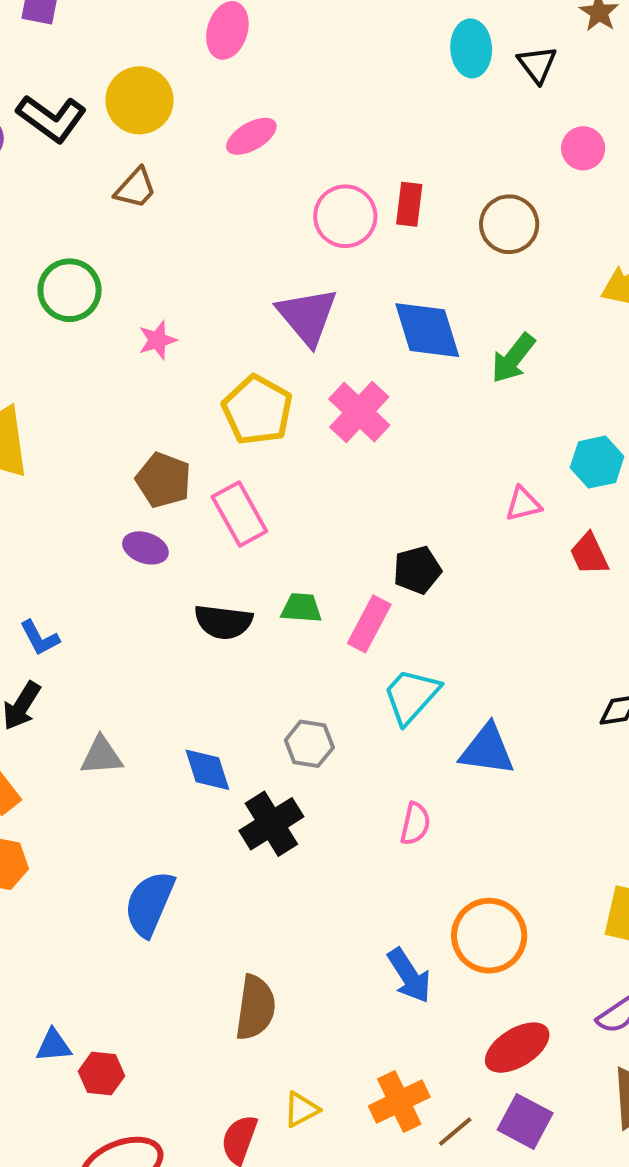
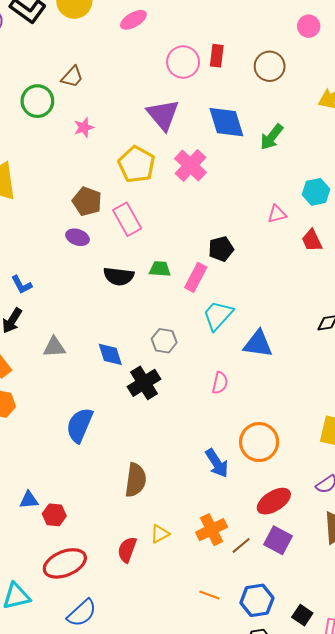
brown trapezoid: (135, 188) -> (72, 77), moved

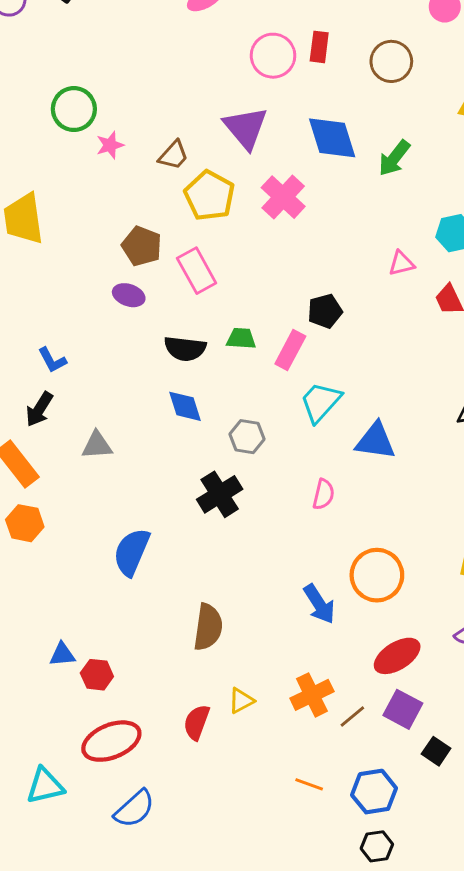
brown trapezoid: (72, 77) -> (173, 155), moved
pink star: (84, 127) -> (110, 145), moved
blue diamond: (110, 354) -> (185, 406), moved
black square: (302, 615) -> (436, 751), moved

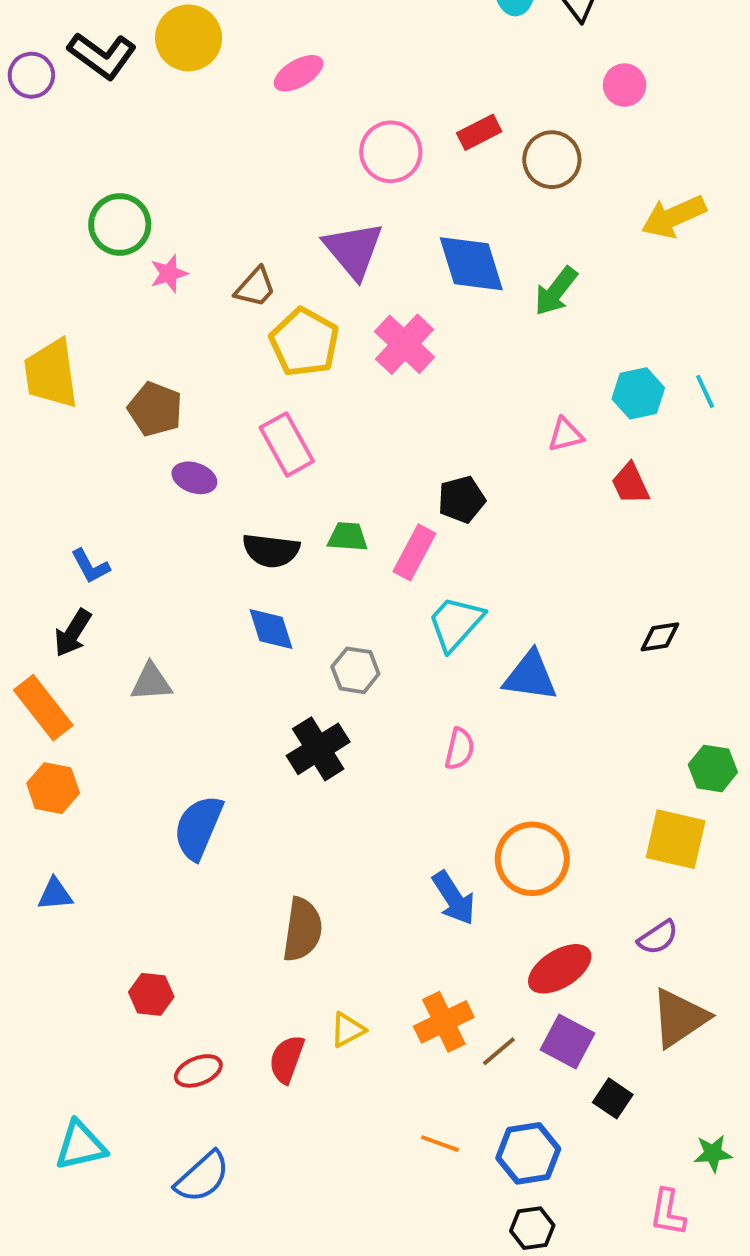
red rectangle: (319, 47) -> (479, 132), moved, turned 56
brown pentagon: (142, 246) -> (155, 409), moved
blue triangle: (62, 654) -> (55, 894), moved
red ellipse: (111, 741) -> (198, 1071), moved, size x0.6

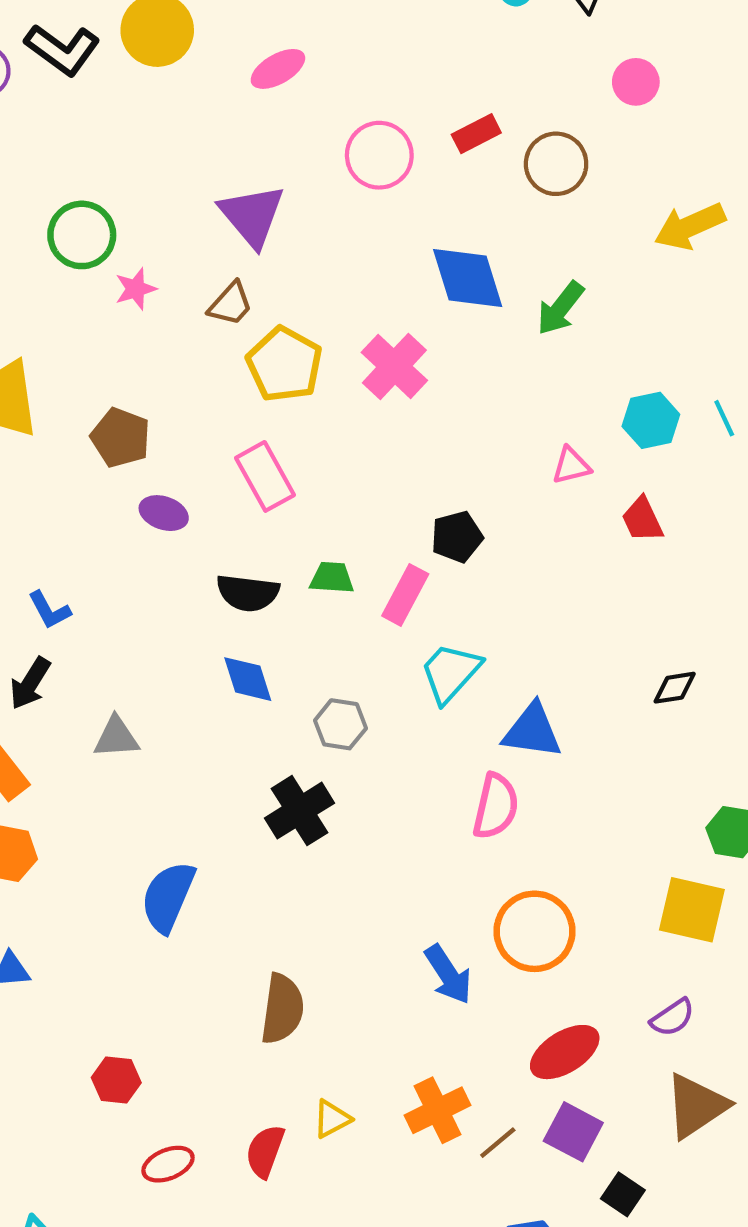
purple triangle: (353, 250) -> (252, 216), moved
pink semicircle: (460, 749) -> (496, 806), moved, size x1.4

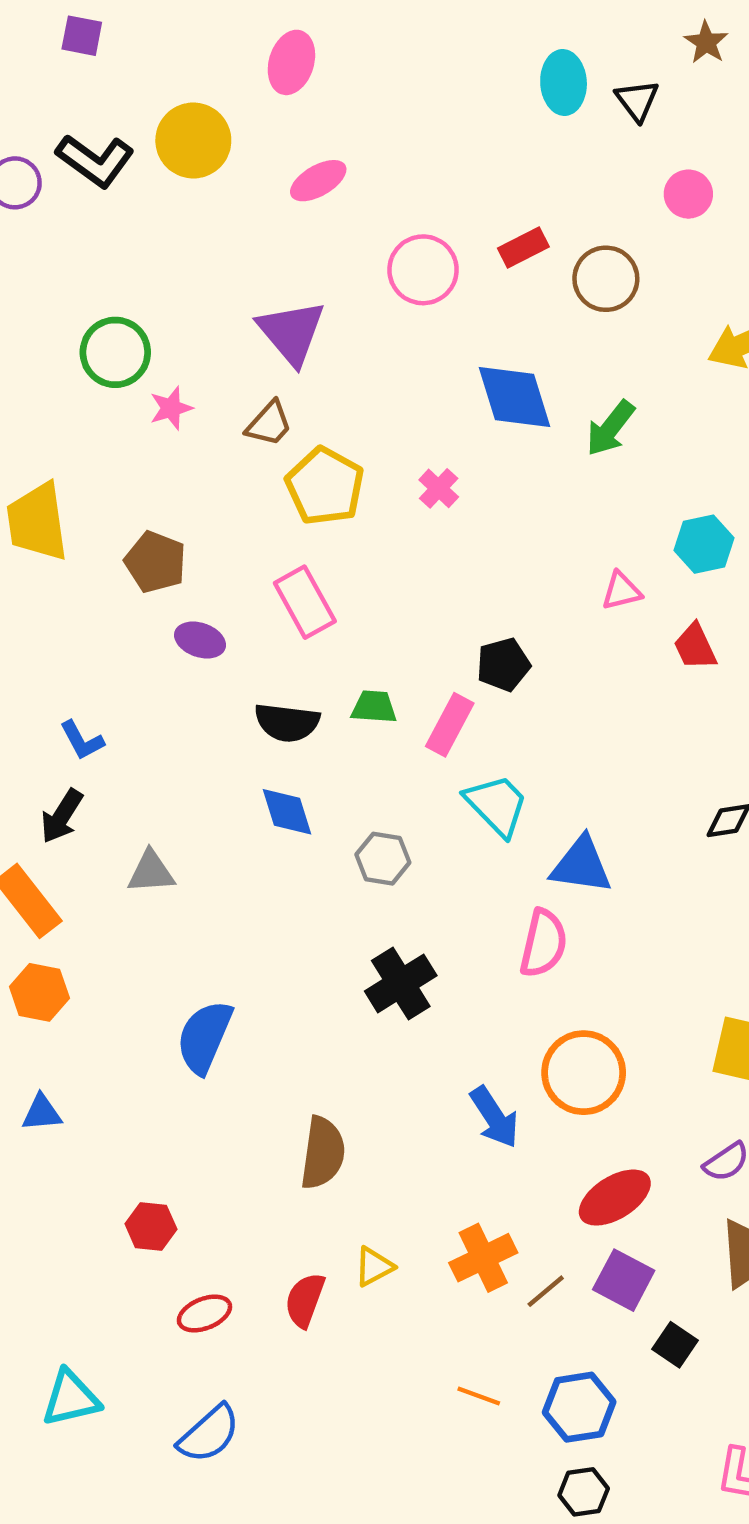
pink cross: (394, 366) -> (439, 488), size x0.6
cyan trapezoid: (450, 673) -> (497, 805), turned 94
black cross: (300, 811) -> (401, 983), moved

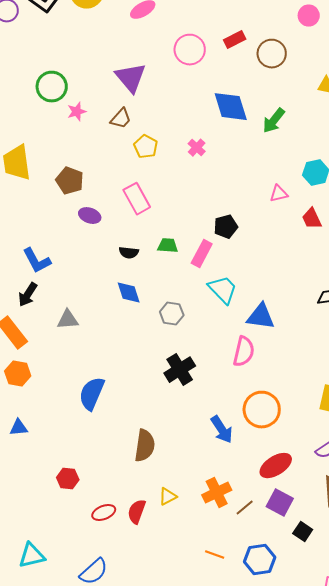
yellow pentagon: (325, 486) -> (146, 147), size x0.7
black semicircle: (287, 723) -> (129, 253), size x0.7
blue L-shape: (82, 740) -> (37, 261), size x1.4
red ellipse: (204, 1313) -> (104, 513), moved

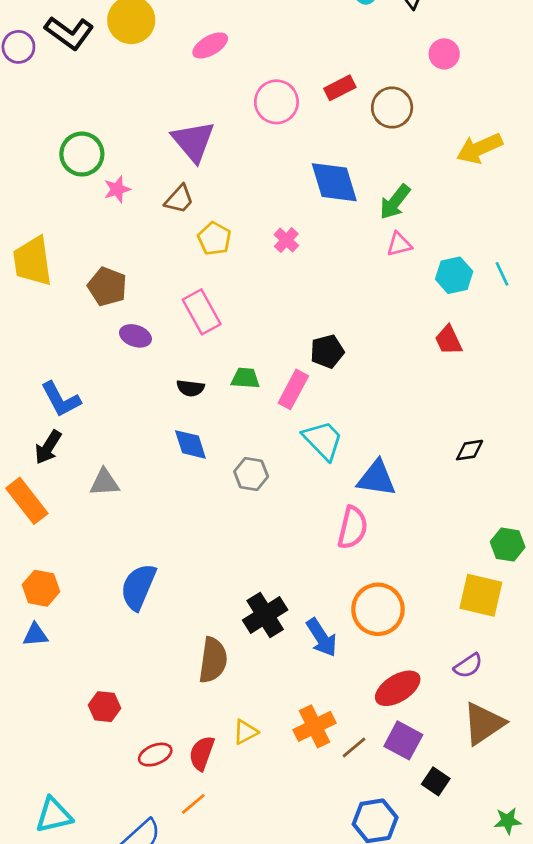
pink triangle: (279, 194) -> (399, 244), moved
black cross: (180, 370) -> (265, 615), moved
orange hexagon: (18, 374) -> (41, 588), moved
orange line: (215, 555) -> (193, 804), moved, turned -60

